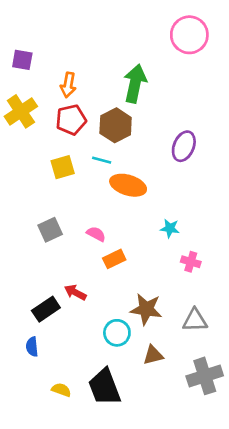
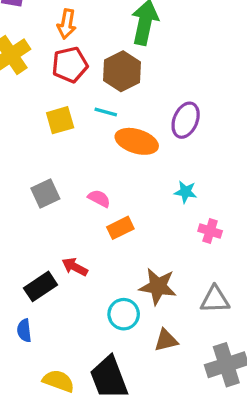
purple ellipse: (184, 146) -> (186, 120), moved
yellow semicircle: (61, 390) -> (58, 381), size x1.4

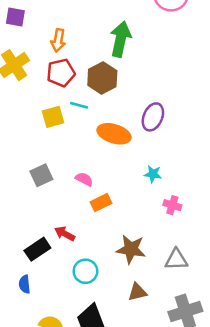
cyan line: (106, 112) -> (79, 105), moved
cyan circle: (124, 314) -> (85, 271), moved

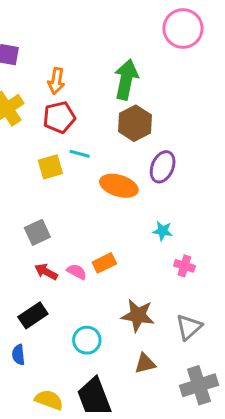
brown hexagon: (102, 78) -> (135, 123), moved
pink semicircle: (84, 179) -> (77, 272), moved
red arrow: (65, 234) -> (46, 272), moved
gray triangle: (176, 260) -> (189, 327), turned -40

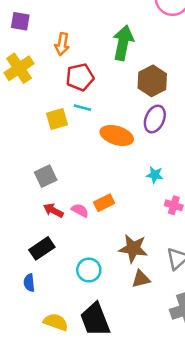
red pentagon: (59, 117) -> (80, 77), moved
brown hexagon: (135, 123) -> (152, 81), moved
brown triangle: (145, 363) -> (141, 279), moved

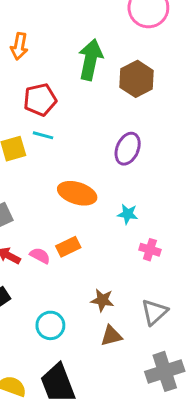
orange arrow: (62, 44) -> (19, 46), moved
brown hexagon: (152, 81) -> (137, 79), moved
orange ellipse: (117, 135) -> (77, 193), moved
brown star: (133, 248) -> (102, 300), size x0.7

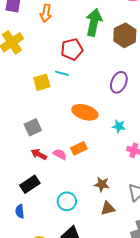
red pentagon: (40, 100) -> (72, 49), moved

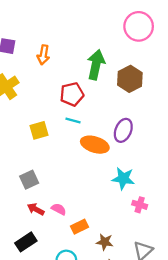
cyan line: (62, 73) -> (73, 120), moved
orange ellipse: (85, 112) -> (95, 145), moved
cyan star: (119, 126) -> (123, 178), size x1.5
orange rectangle: (79, 148) -> (80, 227), moved

